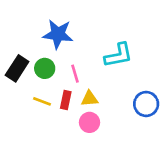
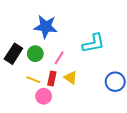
pink line: (75, 74) -> (59, 58), turned 48
yellow triangle: (89, 99) -> (71, 78), turned 40
pink circle: (89, 122) -> (44, 96), moved

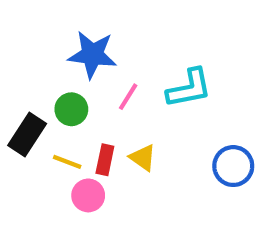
black rectangle: (13, 54) -> (27, 134), moved
pink line: (59, 58) -> (128, 97), moved

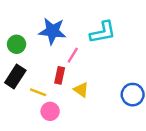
cyan L-shape: (189, 88) -> (103, 32), moved
green circle: (71, 109) -> (17, 44), moved
red rectangle: (105, 160) -> (60, 75), moved

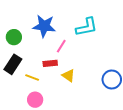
red rectangle: (60, 75) -> (50, 63), turned 72
pink circle: (50, 111) -> (35, 100), moved

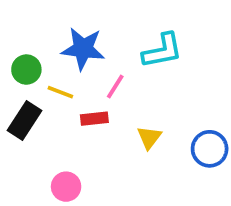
yellow triangle: (68, 75) -> (149, 138), moved, turned 32
yellow line: (32, 77) -> (60, 92), moved

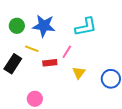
green circle: (26, 70) -> (17, 26), moved
pink line: (115, 87) -> (67, 52), moved

